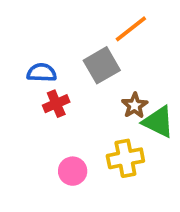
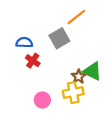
red cross: (56, 104) -> (33, 61), turned -32
brown star: (135, 105) -> (79, 77), moved

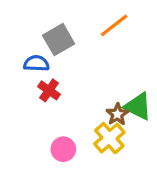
gray square: (59, 38) -> (59, 40), moved
yellow cross: (73, 93) -> (109, 138), turned -30

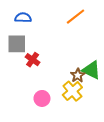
gray square: (59, 40) -> (17, 44), moved, turned 30
blue semicircle: (36, 63) -> (23, 18), moved

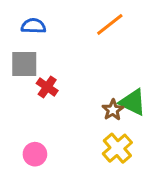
yellow cross: (72, 91) -> (117, 148), moved
pink circle: (42, 98) -> (35, 154), moved

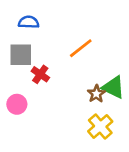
orange line: (110, 24) -> (81, 48), moved
pink circle: (35, 154) -> (17, 104), moved

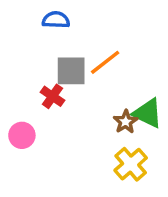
blue semicircle: (29, 22) -> (56, 20), moved
gray square: (21, 55) -> (71, 71), moved

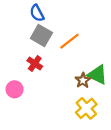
blue semicircle: (56, 20) -> (37, 13), turned -120
gray square: (71, 71) -> (41, 36), moved, turned 30

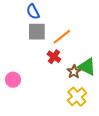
gray square: (41, 36) -> (37, 32), turned -30
red cross: (35, 64) -> (54, 57), moved

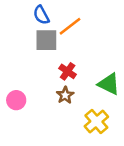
orange line: (62, 37) -> (70, 26), moved
brown star: (74, 72) -> (65, 95), moved

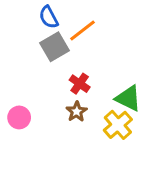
gray square: (46, 40) -> (55, 47), turned -30
yellow cross: (96, 121) -> (118, 125), moved

